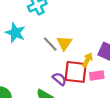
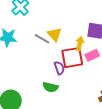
purple semicircle: (59, 79) -> (59, 68), turned 48

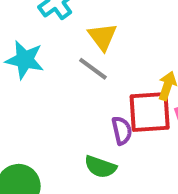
yellow triangle: (55, 34) -> (103, 37), moved

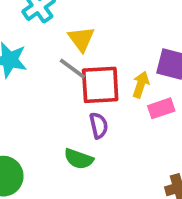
red square: (150, 112) -> (100, 85), moved

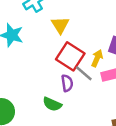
gray line: (72, 69) -> (84, 73), moved
red square: (100, 85) -> (70, 56), turned 32

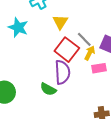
gray line: (84, 73) -> (84, 39), moved
purple semicircle: (67, 83) -> (62, 72), size x1.6

